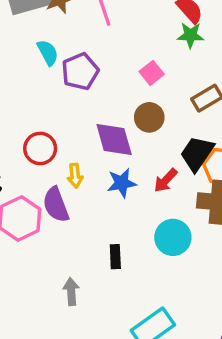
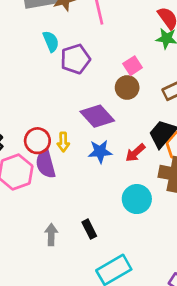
brown circle: (149, 117) -> (127, 88), moved
purple diamond: (114, 140) -> (97, 116), turned -32
red circle: (40, 148) -> (37, 141), moved
black rectangle: (115, 257) -> (89, 229), moved, turned -30

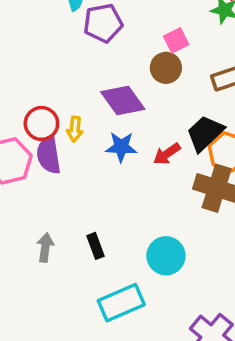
cyan circle: (137, 199) -> (166, 256), moved

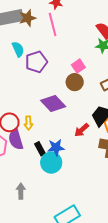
blue star: (121, 147) -> (56, 147), moved
black rectangle: (95, 246) -> (40, 149), moved
cyan circle: (166, 256) -> (51, 163), moved

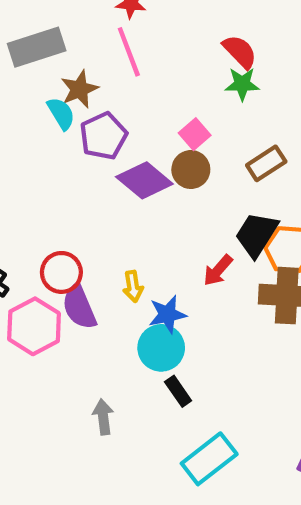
brown star: (27, 18) -> (80, 89), moved
purple diamond: (53, 104) -> (144, 180), moved
yellow arrow: (28, 123) -> (133, 286), moved
black rectangle: (40, 149) -> (178, 391), moved

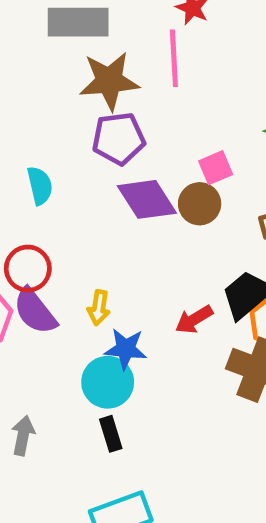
brown star: (80, 89) -> (109, 81), size x1.4
cyan semicircle: (61, 113) -> (40, 186), moved
purple semicircle: (79, 307) -> (35, 311), turned -33

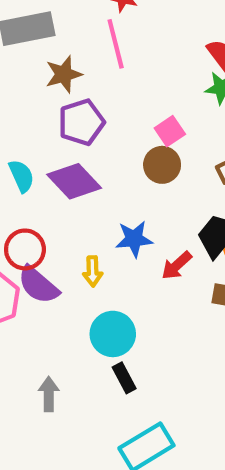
brown star: (109, 81) -> (64, 74), size x0.7
purple diamond: (147, 199) -> (74, 181), moved
blue star: (126, 349) -> (134, 239), moved

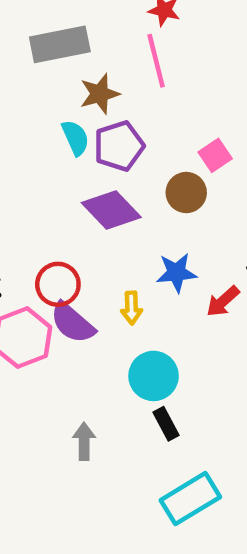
brown circle: (162, 165) -> (186, 193), moved
cyan semicircle: (21, 176) -> (75, 138), moved

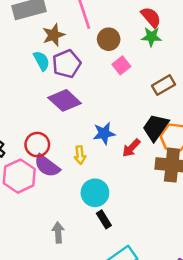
brown circle: (186, 193) -> (109, 39), moved

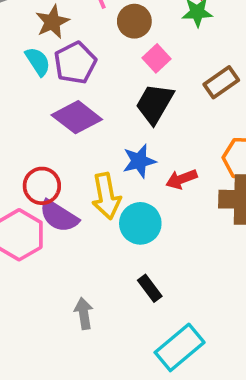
black trapezoid: (156, 127) -> (155, 104), moved
red arrow: (131, 148) -> (181, 179), turned 30
yellow arrow: (80, 155) -> (106, 196), size x1.6
cyan circle: (95, 193) -> (140, 223), moved

